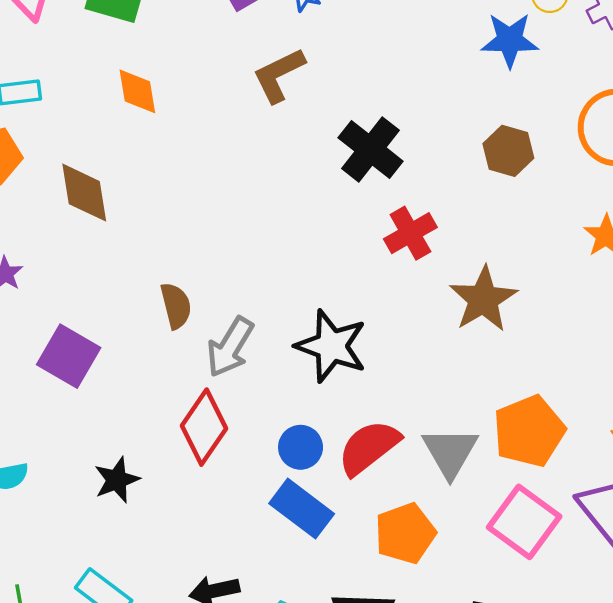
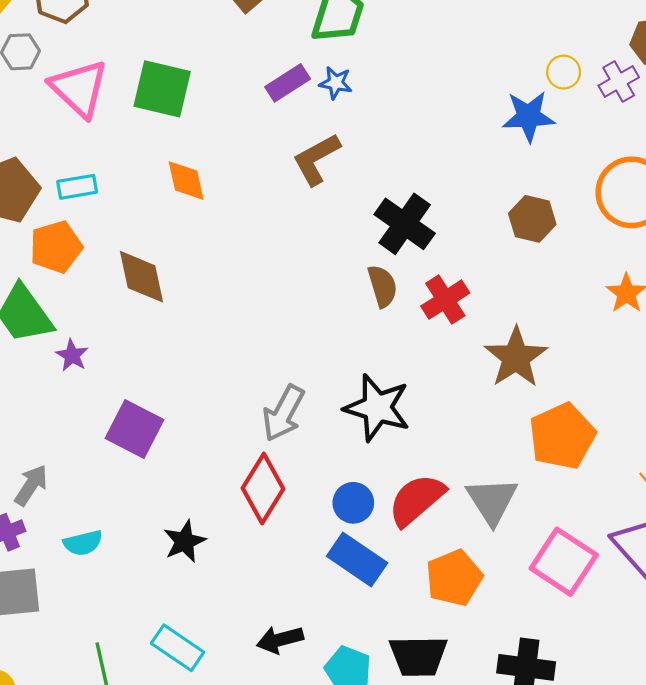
brown semicircle: (176, 306) -> (382, 286), moved
orange pentagon: (529, 431) -> (562, 436), moved

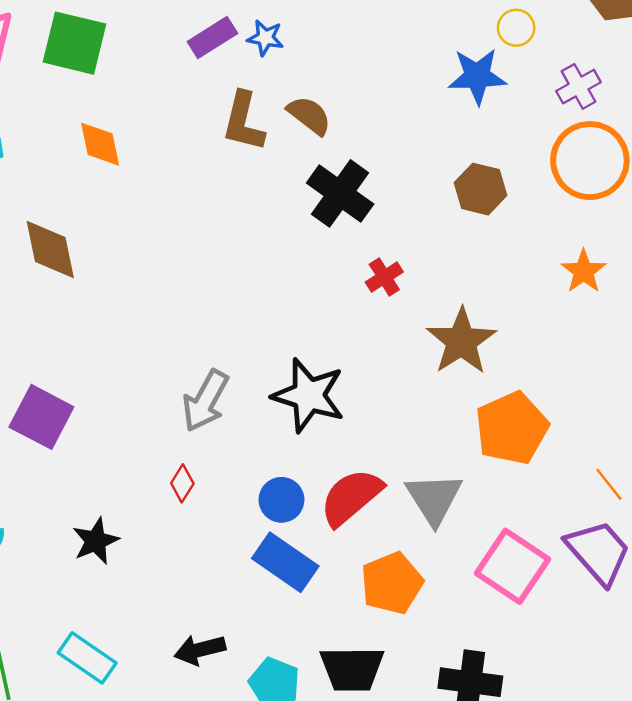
purple cross: (619, 82) -> (579, 87), moved
brown L-shape: (316, 159) -> (243, 122), turned -48
brown semicircle: (382, 286) -> (309, 115), moved, turned -36
red cross: (445, 300) -> (384, 277), size x0.7
red diamond: (263, 488) -> (182, 483), size x0.5

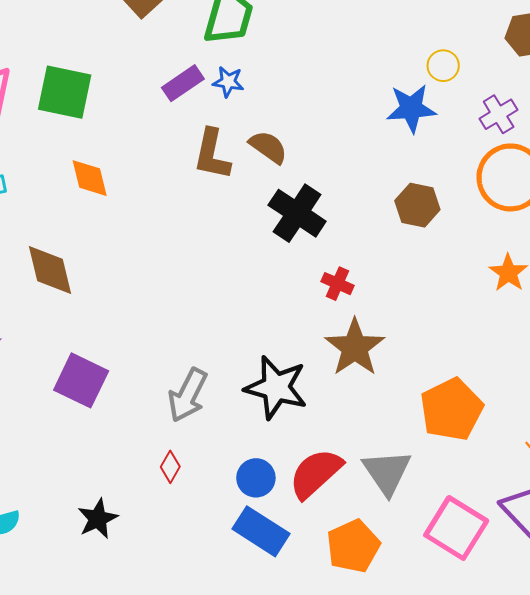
red cross: (384, 277) -> (338, 284), turned -32
brown star: (461, 341) -> (355, 347), moved
purple square: (41, 417) -> (81, 380), moved

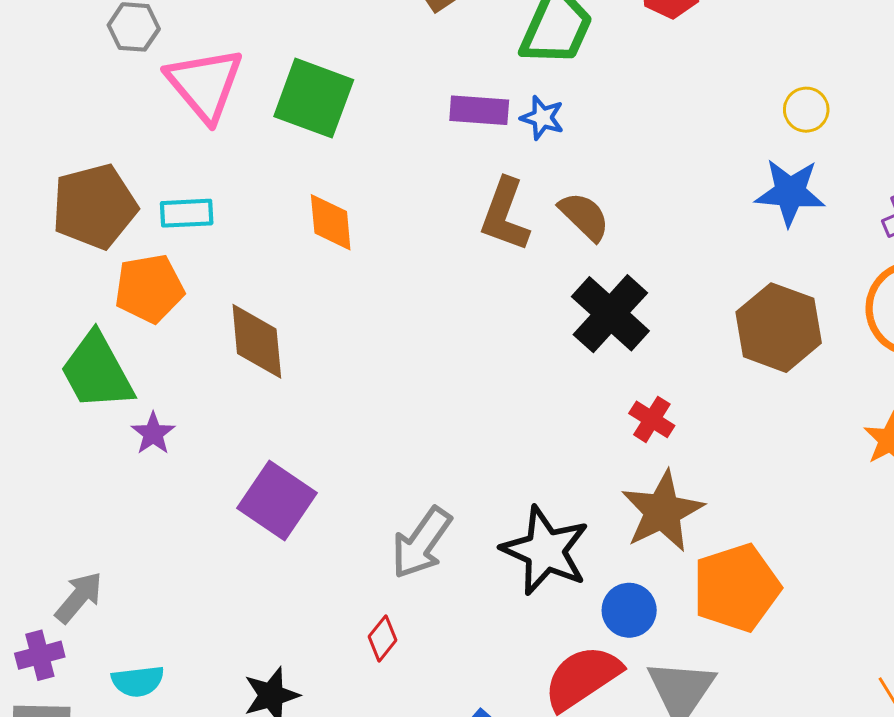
yellow circle: (443, 66) -> (806, 110), moved
purple rectangle: (183, 83) -> (479, 110), turned 30
brown hexagon: (417, 205) -> (779, 328), size x1.4
orange pentagon: (451, 409) -> (736, 588), moved
blue circle: (256, 478) -> (629, 610), moved

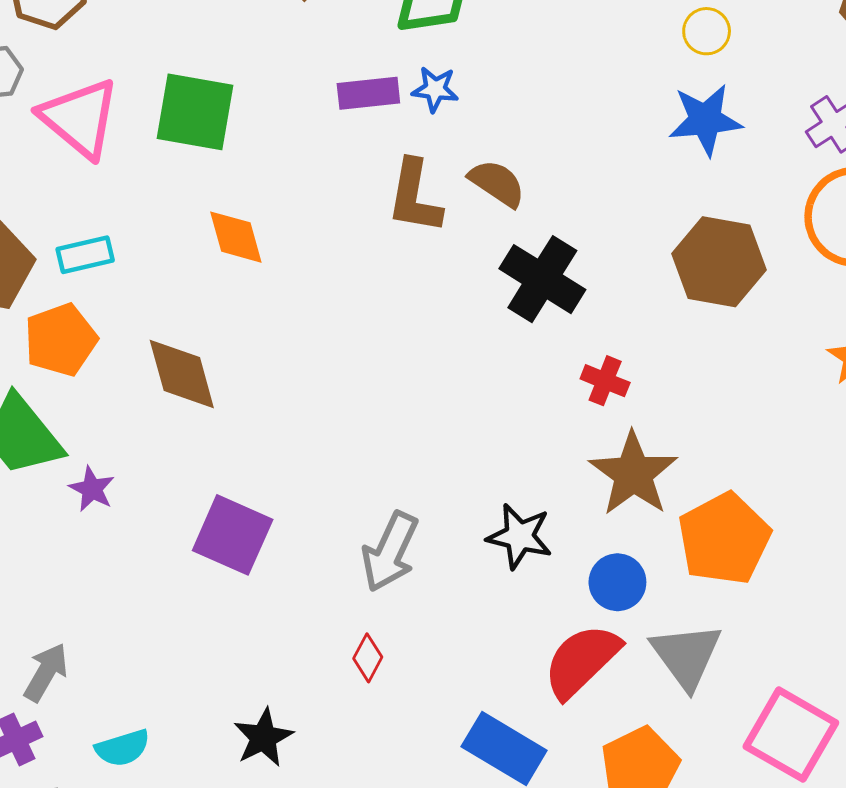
black star: (545, 551) -> (519, 536), size x0.7

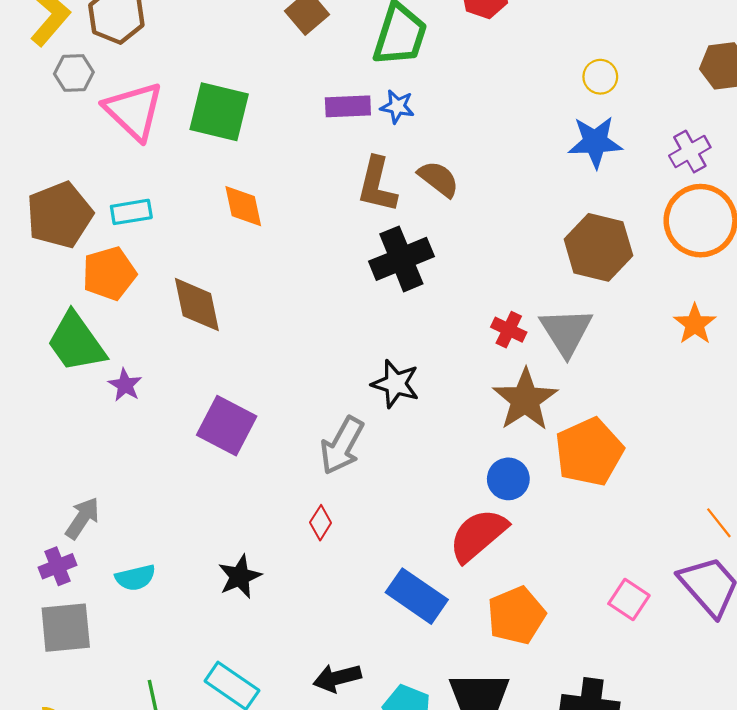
black cross: (542, 279) -> (401, 259), moved, turned 32
black star: (519, 536) -> (395, 384), moved
gray triangle: (686, 656) -> (566, 332), moved
pink square: (791, 735) -> (629, 600), size x0.6

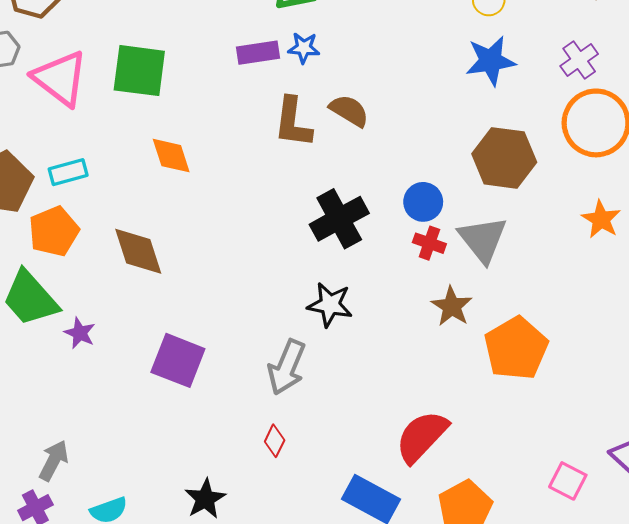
black cross: (401, 259) -> (339, 219), moved
brown star: (525, 400) -> (452, 306), size x0.7
blue circle: (508, 479) -> (423, 202), moved

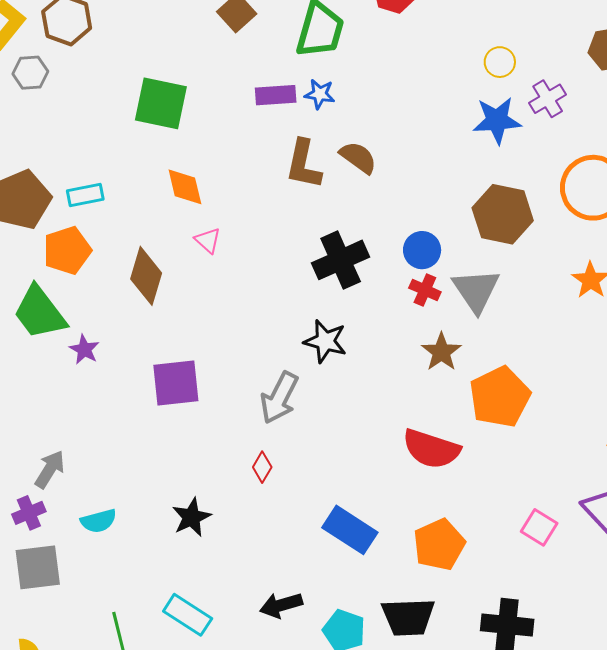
purple cross: (579, 60) -> (548, 99), moved
pink triangle: (60, 78) -> (208, 240), moved, size x0.5
brown diamond: (138, 251) -> (146, 276), turned 30
purple square: (178, 360) -> (176, 383), turned -32
red semicircle: (422, 437) -> (431, 449), moved, turned -120

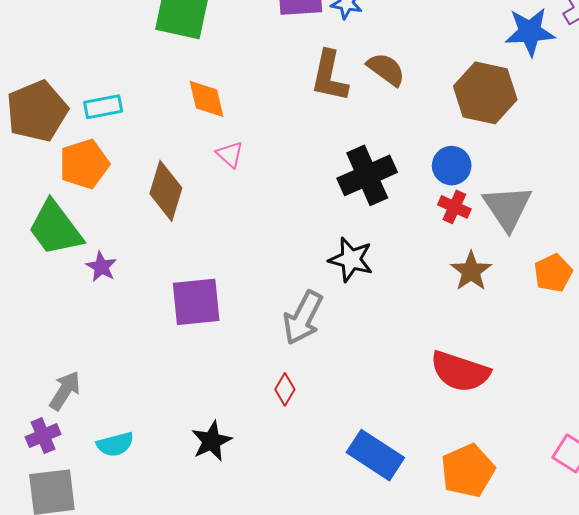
brown hexagon: (503, 214) -> (485, 93), moved
orange pentagon: (500, 397) -> (553, 273), moved, size x0.6

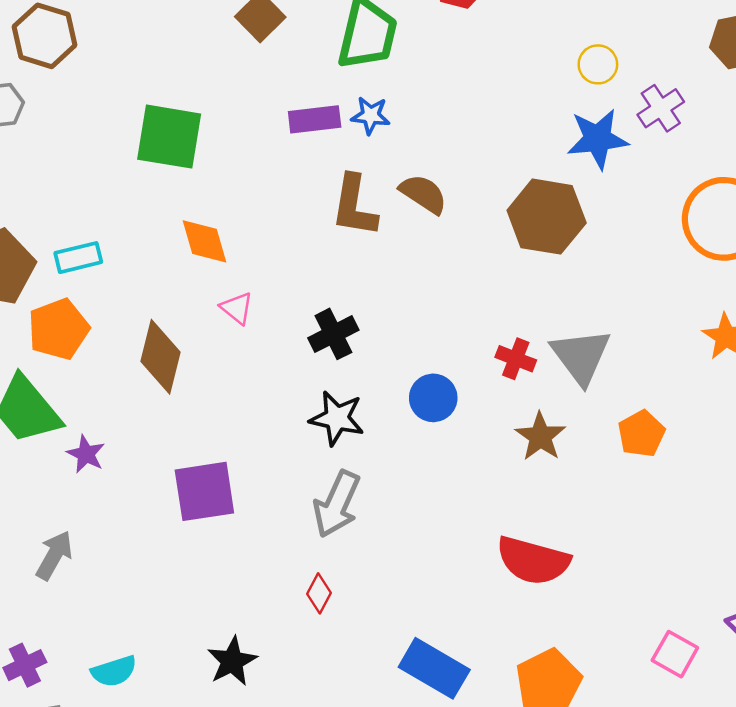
blue circle: (452, 166) -> (433, 398), moved
black cross: (367, 175) -> (333, 334), moved, size x0.7
black star: (351, 259) -> (337, 418), moved
gray arrow: (65, 391) -> (54, 555), moved

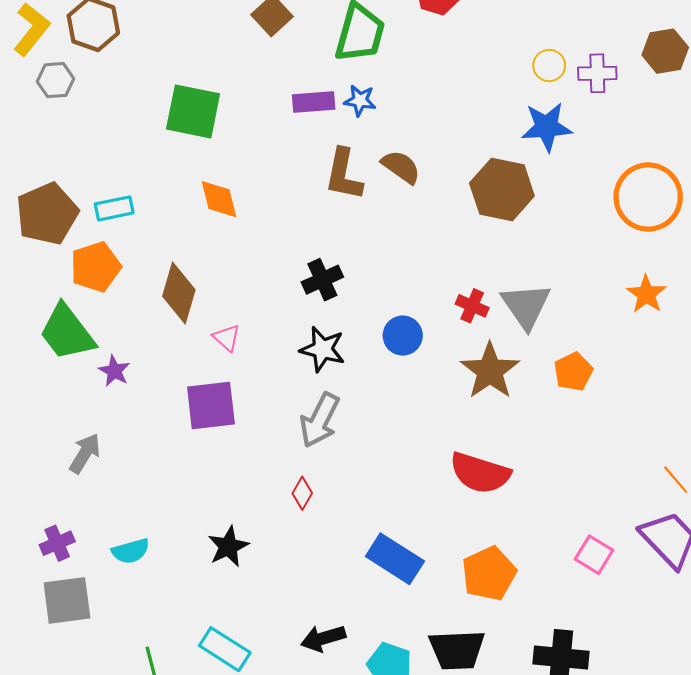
purple cross: (661, 108) -> (597, 73), moved, turned 30
pink triangle: (237, 308) -> (227, 338), moved
brown star: (540, 437) -> (490, 371), size x1.4

